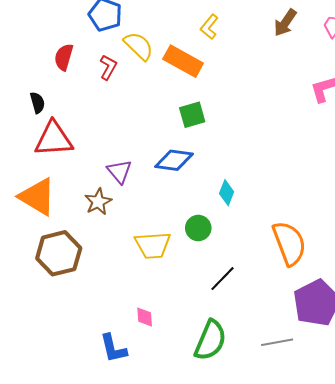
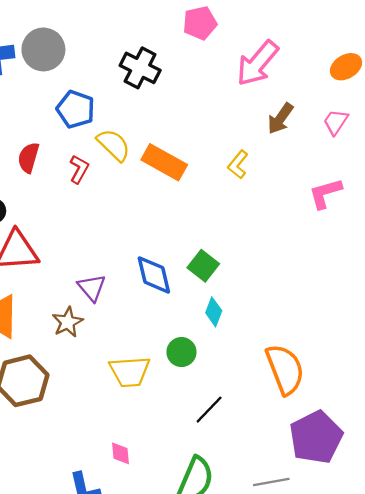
yellow L-shape: (209, 27) -> (238, 165), moved
green square: (192, 115) -> (203, 266), moved, turned -36
blue diamond: (174, 160) -> (154, 275), turned 69

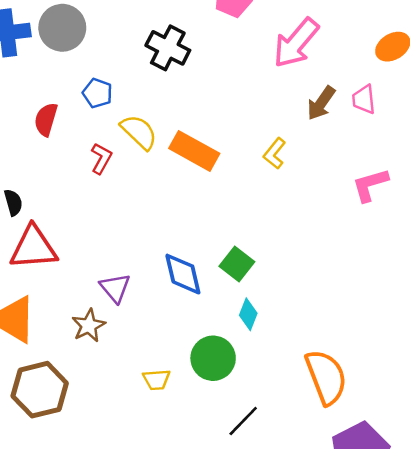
blue pentagon: (76, 109) -> (97, 93), size x0.7
pink trapezoid: (336, 122) -> (364, 99), moved, turned -40
red semicircle: (28, 158) -> (46, 119), moved
green circle: (181, 352) -> (213, 358), size x1.4
yellow trapezoid: (130, 372) -> (157, 380), size x0.6

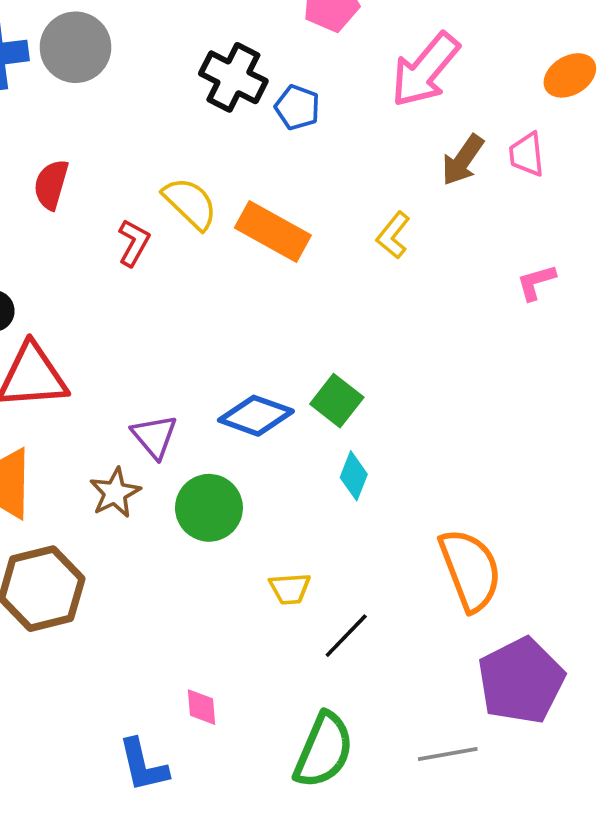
blue pentagon: (97, 93) -> (297, 107), moved
pink L-shape: (370, 185) -> (536, 282), size x0.7
blue diamond: (183, 274) -> (256, 416), turned -57
green circle: (213, 358) -> (209, 508), moved
yellow trapezoid: (157, 380) -> (290, 589), moved

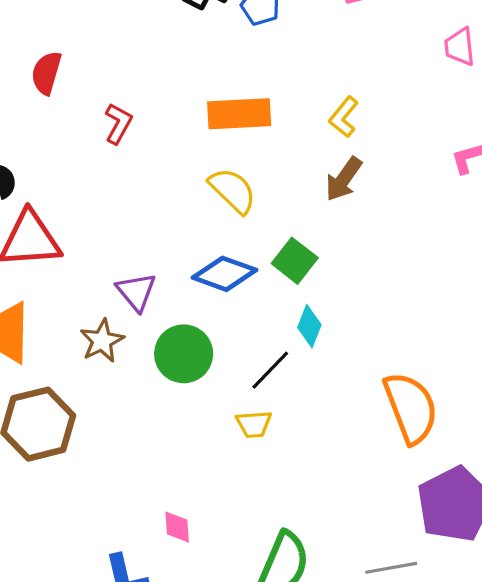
brown arrow: (463, 160) -> (344, 179), moved
yellow semicircle: (190, 203) -> (233, 190), moved
orange rectangle: (273, 231) -> (239, 114), turned -32
black line: (346, 636) -> (270, 370), moved

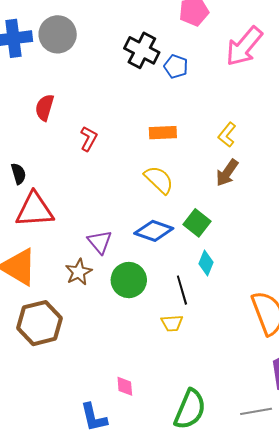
orange rectangle: (239, 114) -> (163, 133), size x0.7
black line: (270, 370) -> (182, 290), turned -60

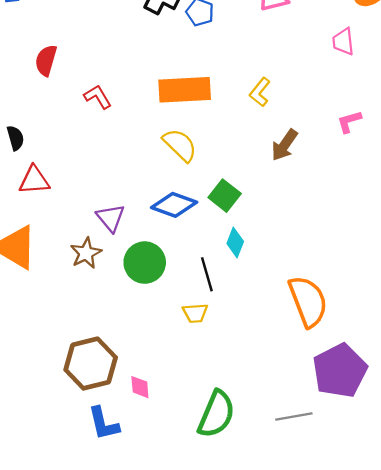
orange rectangle: (163, 133) -> (185, 90), size x1.6
red L-shape: (89, 139) -> (98, 97), turned -60
brown arrow: (227, 173) -> (285, 145), moved
red triangle: (35, 210) -> (34, 180), size x0.7
brown hexagon: (40, 323) -> (91, 364), moved

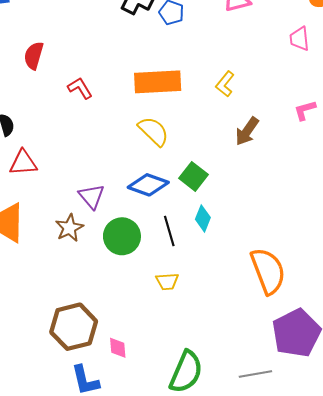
black line: (207, 274) -> (169, 231), moved

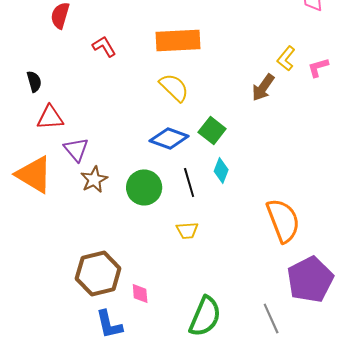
yellow L-shape: (225, 84) -> (286, 58), moved
purple triangle: (91, 196) -> (76, 149), moved
gray line: (255, 374) -> (271, 318), turned 76

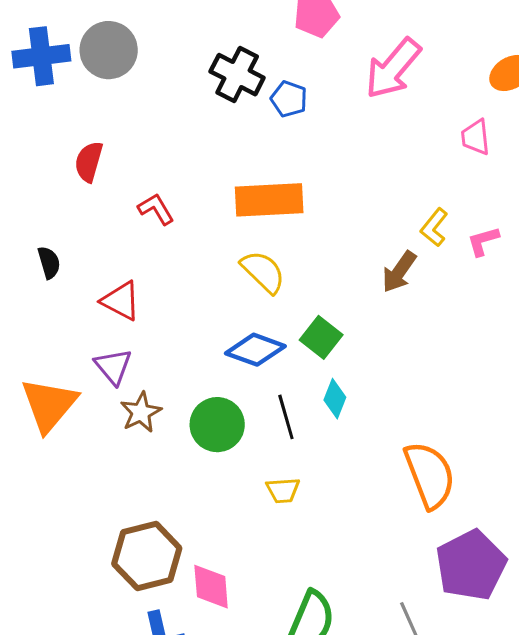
red triangle: (50, 117) -> (121, 301), moved, turned 32
orange triangle: (34, 174) -> (49, 405), turned 39
pink diamond: (140, 293) -> (211, 587), size x1.5

